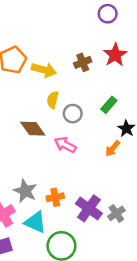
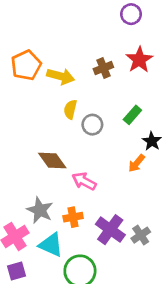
brown diamond: (33, 129) -> (52, 161), moved
pink arrow: (65, 145) -> (84, 181), moved

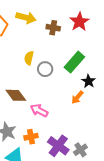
brown cross: (103, 68) -> (53, 28), turned 32
yellow arrow: (61, 76) -> (26, 18), moved
green rectangle: (132, 115) -> (74, 62), size x1.5

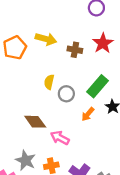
orange arrow: (77, 97) -> (88, 114), moved

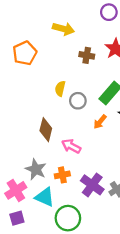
yellow arrow: (46, 39) -> (63, 29), moved
brown diamond: (35, 122) -> (46, 130), turned 50

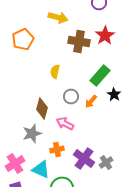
brown cross: (87, 55) -> (79, 41), size x1.5
gray circle: (78, 101) -> (71, 96), moved
gray star: (36, 169) -> (32, 133), moved, turned 30

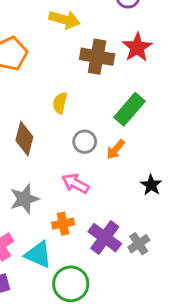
black star: (114, 94) -> (151, 185), moved
brown diamond: (42, 108) -> (24, 139), moved

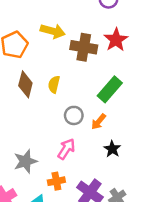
yellow arrow: (65, 20) -> (53, 31), moved
brown diamond: (24, 139) -> (25, 84), moved
pink arrow: (75, 183) -> (66, 149), turned 95
black star: (151, 185) -> (112, 149), moved

